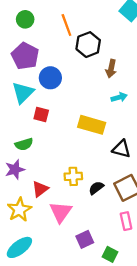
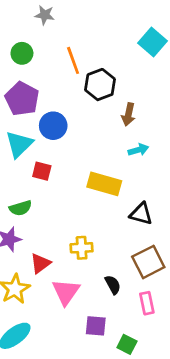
black semicircle: (96, 188) -> (113, 285), moved, turned 98
purple square: (85, 239) -> (96, 326), turned 30

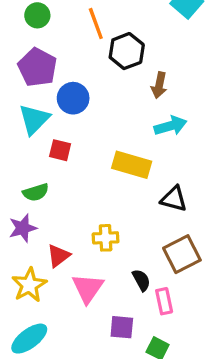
cyan arrow: (138, 150) -> (171, 126), size x1.4
pink rectangle: (147, 303) -> (164, 301), moved

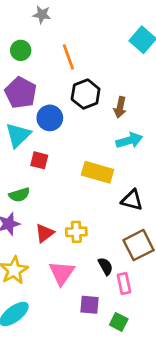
black hexagon: (127, 51) -> (86, 94), moved
red triangle: (58, 256) -> (45, 233), moved

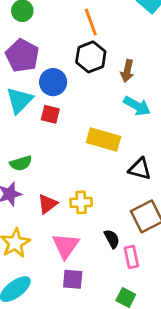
orange line: (68, 57) -> (91, 22), moved
cyan arrow: (129, 140) -> (137, 106), turned 45
red square: (39, 160) -> (50, 114), moved
purple square: (90, 305) -> (73, 279), moved

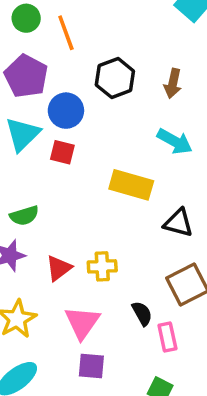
orange line: (91, 22) -> (66, 33), moved
brown arrow: (127, 71) -> (173, 83), moved

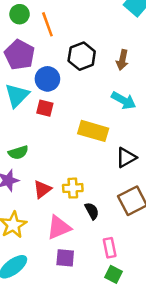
black triangle: (178, 223) -> (126, 158), turned -45
black semicircle: (142, 313) -> (92, 211), moved
pink triangle: (82, 323) -> (59, 227), turned 32
pink rectangle: (167, 337) -> (110, 248), moved

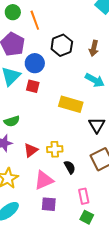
black triangle: (126, 158) -> (97, 125), turned -30

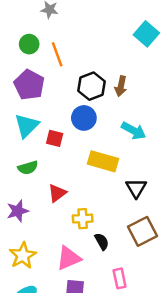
brown arrow: (94, 48) -> (121, 86), moved
blue circle: (35, 63) -> (84, 118), moved
green semicircle: (12, 121) -> (28, 168), moved
red triangle: (31, 150) -> (57, 193), moved

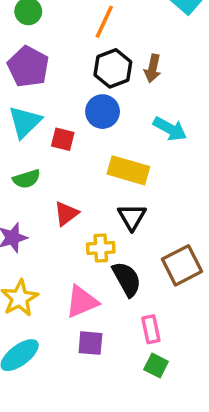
orange line: (57, 54) -> (104, 22), moved, turned 45
black triangle: (136, 188) -> (132, 217), moved
black semicircle: (102, 242) -> (127, 279), size x1.5

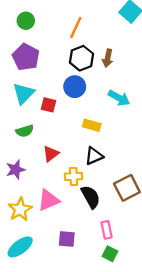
yellow rectangle: (128, 170) -> (92, 125), size x0.7
black triangle: (132, 217) -> (94, 156), turned 36
pink triangle: (82, 302) -> (49, 200), moved

